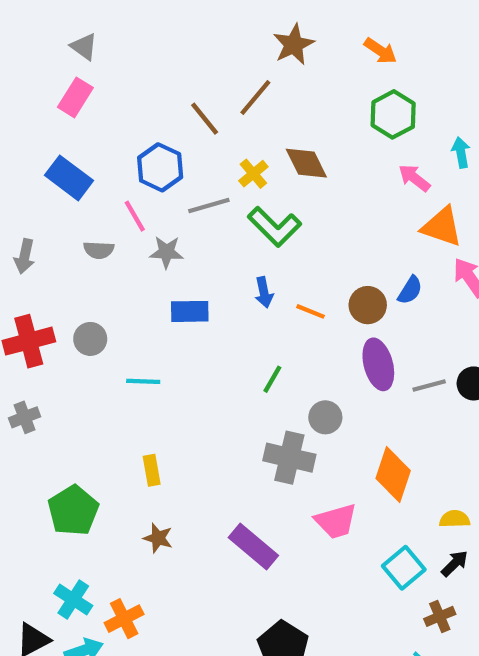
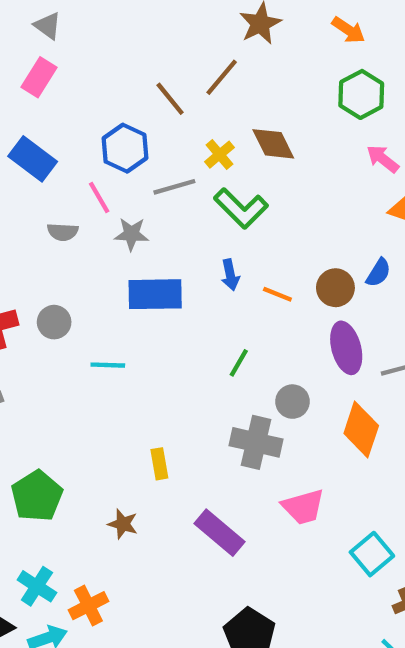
blue rectangle: (190, 311) -> (155, 294), size x1.4
yellow rectangle: (152, 470) -> (159, 464), moved
orange diamond: (393, 475) -> (361, 429), moved

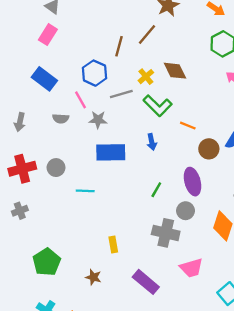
brown line: (170, 99) -> (119, 46), turned 54
orange line: (277, 294) -> (188, 126), moved
purple ellipse: (346, 348) -> (193, 182), moved

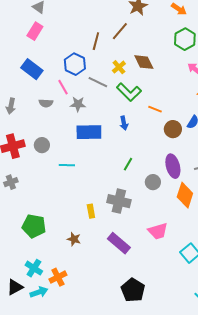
gray line: (121, 94) -> (98, 82), turned 42
purple ellipse: (193, 182) -> (173, 166), moved
gray cross: (166, 233) -> (119, 201), moved
green pentagon: (47, 262) -> (34, 226), turned -30

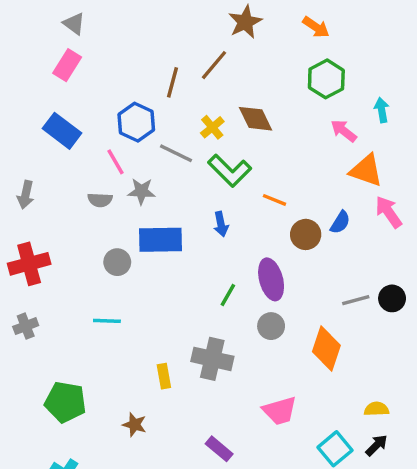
gray semicircle: (46, 103) -> (100, 200), moved
gray circle: (42, 145) -> (117, 262), moved
cyan line: (67, 165) -> (107, 321), moved
purple ellipse: (173, 166) -> (271, 279), moved
purple rectangle: (119, 243) -> (219, 449), moved, size x0.7

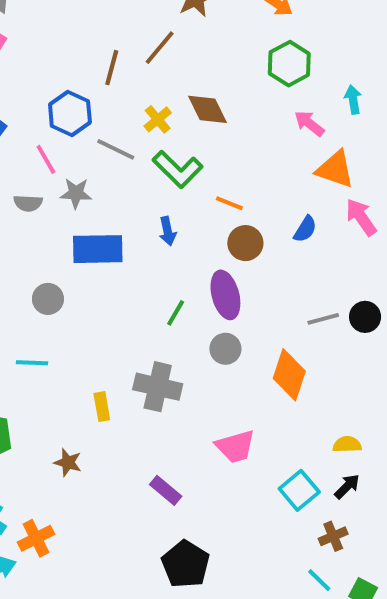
brown circle: (306, 234) -> (245, 243), moved
gray circle: (117, 262) -> (48, 299), moved
cyan line: (107, 321) -> (32, 363), moved

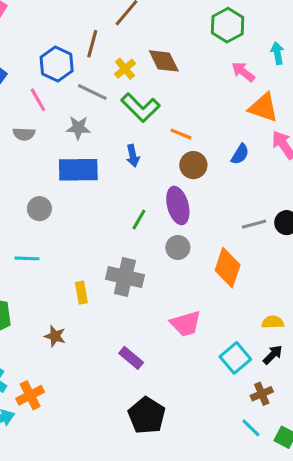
brown line: (112, 68) -> (92, 44), moved
gray star: (76, 193) -> (78, 128), moved

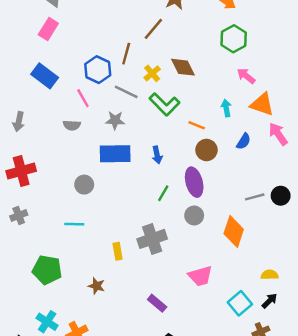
cyan arrow: (277, 53) -> (226, 108), moved
blue arrow: (133, 156) -> (157, 155), moved
gray cross: (125, 277) -> (152, 239), turned -32

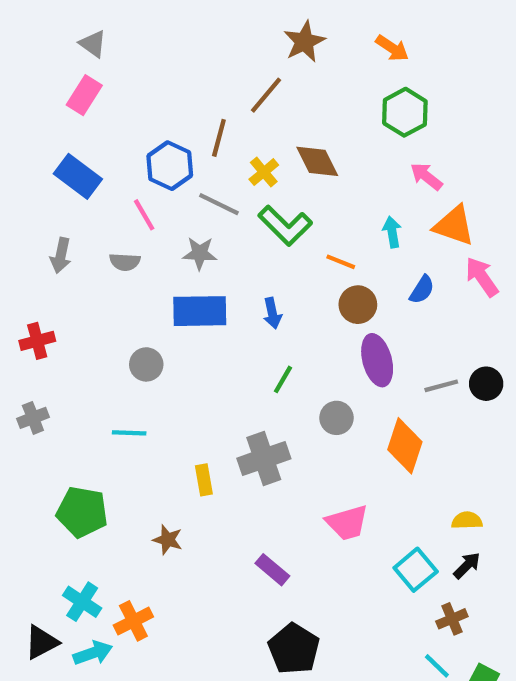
gray arrow: (19, 122) -> (61, 255), moved
red cross: (21, 171) -> (37, 341), size x0.7
purple ellipse: (194, 182) -> (377, 360), moved

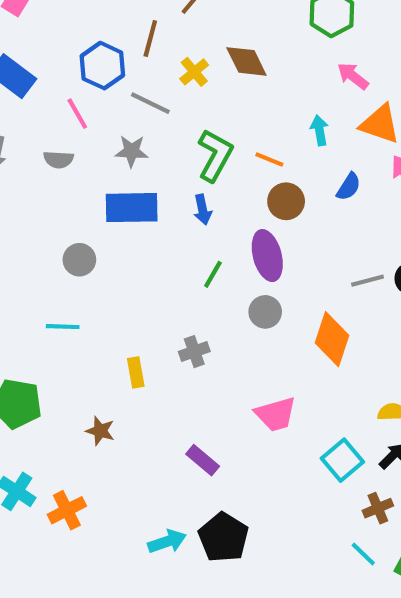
green L-shape: (285, 226) -> (215, 155), moved, turned -106
purple ellipse: (377, 360) -> (267, 256), moved
gray cross: (264, 459) -> (194, 352), size x0.6
cyan arrow: (93, 653) -> (167, 542), moved

